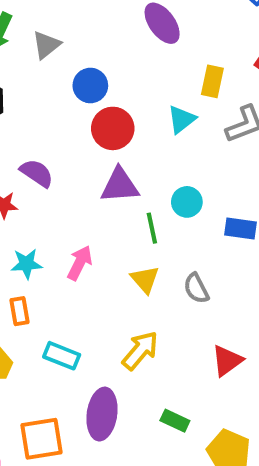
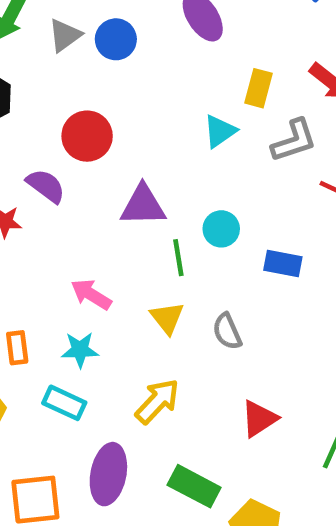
blue circle: (90, 85) -> (116, 39), moved
red circle: (113, 128) -> (87, 136), moved
pink arrow: (80, 263) -> (91, 294), turned -88
cyan star: (27, 264) -> (80, 350), moved
green rectangle: (175, 421) -> (194, 486), size x1.5

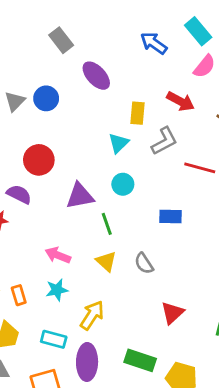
cyan circle: (221, 229) -> (123, 184), moved
yellow arrow: (157, 401) -> (92, 315), moved
cyan rectangle: (64, 403) -> (54, 339), moved

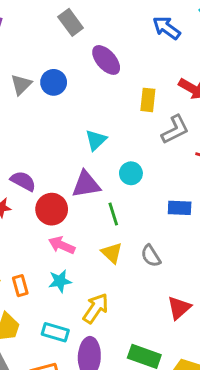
cyan triangle: (119, 143) -> (96, 140), moved
red circle: (39, 160) -> (52, 209), moved

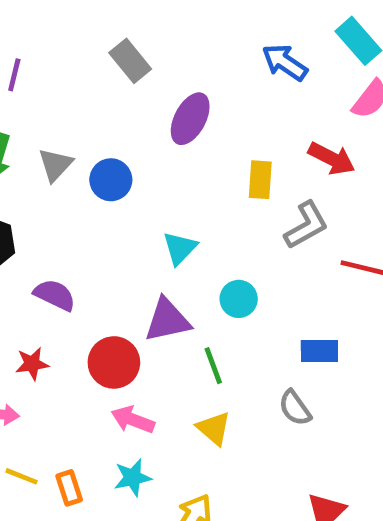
purple ellipse: (106, 60) -> (190, 119), turned 72
blue circle: (54, 82) -> (111, 180), moved
purple semicircle: (23, 181) -> (55, 295), moved
gray semicircle: (151, 256) -> (295, 408), moved

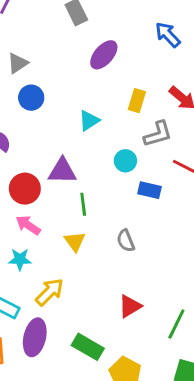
blue circle: (111, 180) -> (31, 98), moved
cyan triangle: (180, 248) -> (89, 121), moved
cyan circle: (239, 299) -> (125, 161), moved
blue rectangle: (319, 351) -> (150, 190), moved

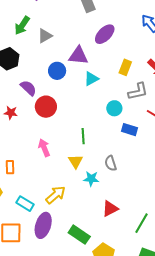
blue circle: (31, 98) -> (57, 71), moved
purple triangle: (62, 171) -> (78, 56), moved
red circle: (25, 189) -> (46, 107), moved
pink arrow: (28, 225) -> (44, 148), turned 30
cyan star: (20, 259) -> (91, 179), moved

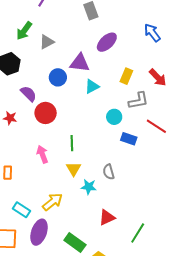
green line: (83, 136) -> (72, 143), moved

